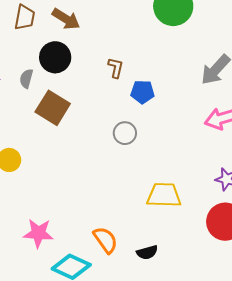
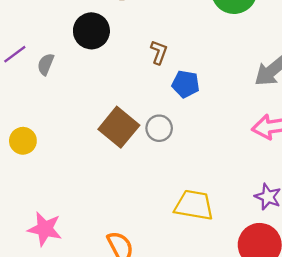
gray semicircle: (26, 79) -> (46, 64), moved
brown square: (53, 108) -> (119, 127), moved

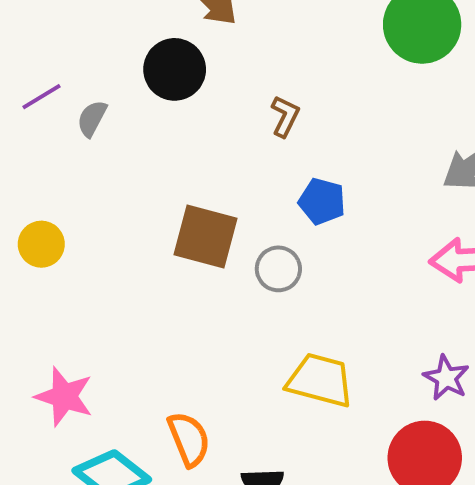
blue pentagon: (186, 84) -> (322, 201), moved
brown square: (119, 127) -> (206, 236), turned -30
gray circle: (159, 128) -> (278, 269), moved

